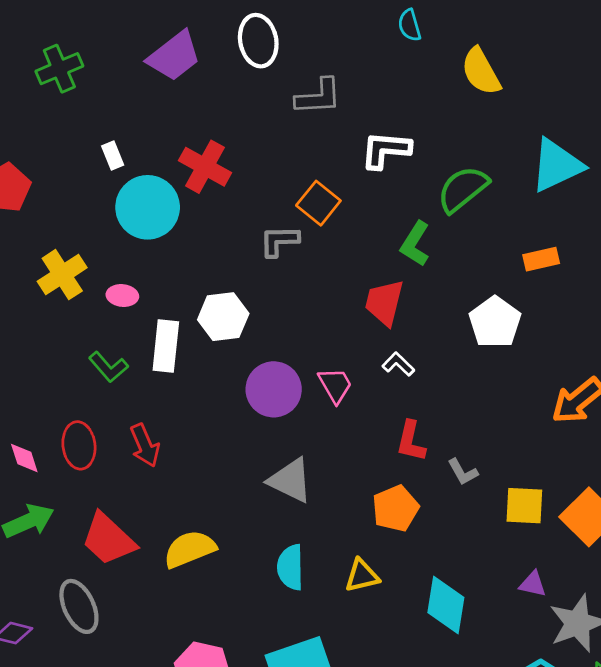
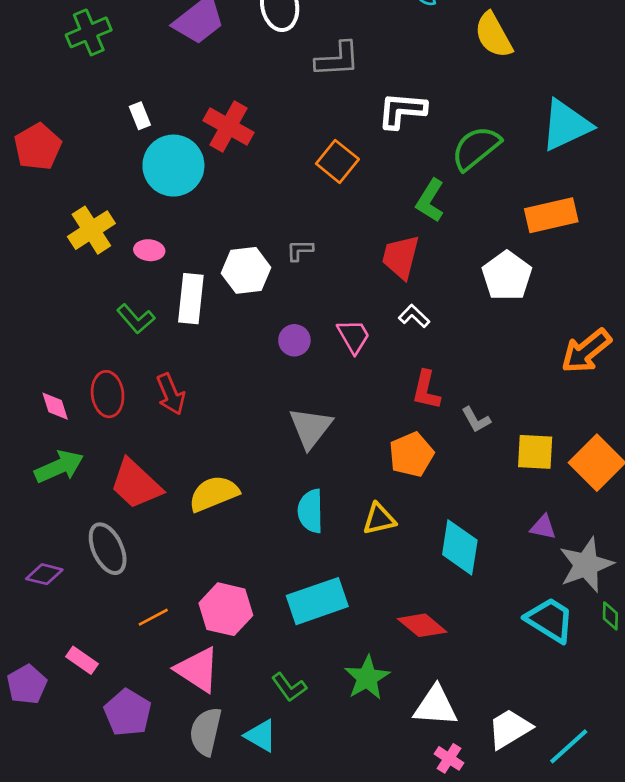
gray L-shape: (279, 241) -> (300, 250), moved, size x0.7
orange rectangle: (541, 259) -> (551, 215), size x1.5
purple circle: (274, 389) -> (294, 340), size x0.6
gray triangle: (290, 480) -> (311, 428), turned 42

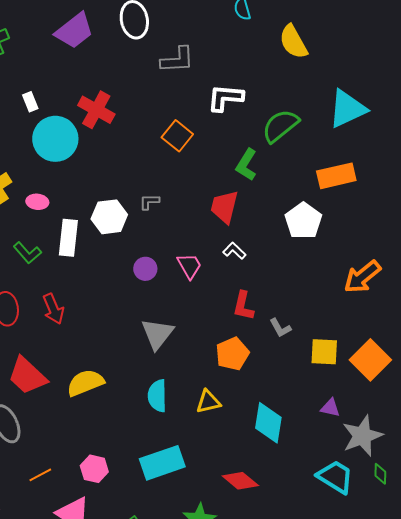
pink hexagon: (226, 609) -> (94, 469), size x0.7

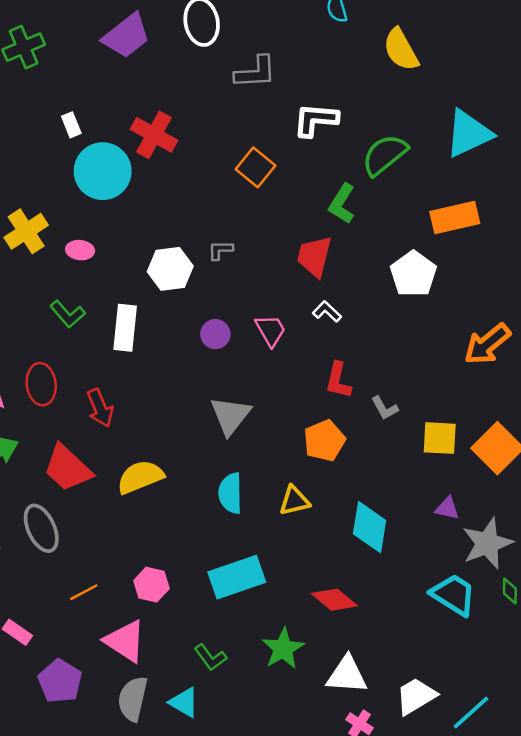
white rectangle: (68, 238) -> (125, 328), moved
red arrow: (53, 309) -> (100, 408), moved

